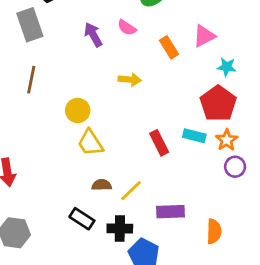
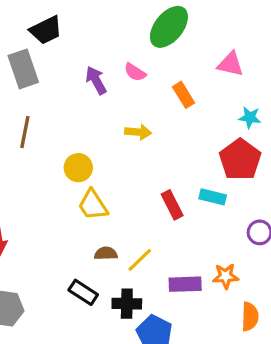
pink triangle: (204, 36) -> (230, 64), moved, turned 40
orange star: (227, 140) -> (226, 276), moved, turned 30
orange semicircle: (214, 231) -> (250, 317), moved

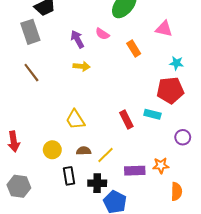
brown line: (25, 132) -> (31, 73), turned -48
yellow arrow: (138, 132) -> (82, 66), moved
red pentagon: (240, 160) -> (170, 90), turned 30
yellow circle: (78, 168) -> (52, 150), moved
black rectangle: (83, 292) -> (69, 176), turned 48

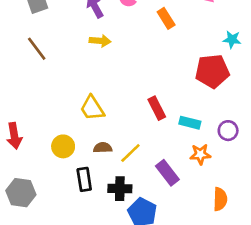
cyan star: (176, 63) -> (232, 39), moved
cyan rectangle: (152, 114) -> (190, 123), moved
orange star: (161, 165) -> (200, 154), moved
purple rectangle: (135, 171) -> (167, 173), turned 54

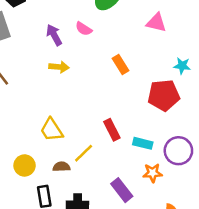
orange rectangle: (166, 18) -> (121, 65), moved
purple circle: (228, 131) -> (178, 151), size x1.5
yellow line: (130, 153) -> (84, 153), moved

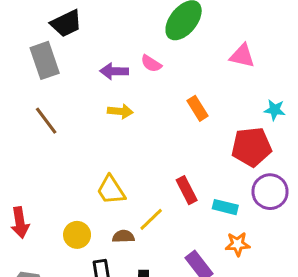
purple arrow: (54, 35) -> (114, 71), turned -60
purple circle: (178, 151) -> (270, 192), moved

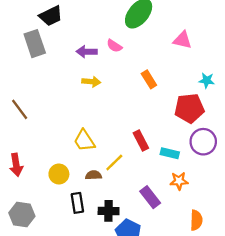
brown line: (46, 121) -> (20, 109), moved

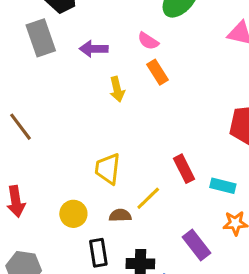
purple arrow: (87, 52) -> (94, 49), moved
orange rectangle: (149, 79) -> (158, 72), moved
yellow arrow: (91, 82) -> (117, 89), turned 72
yellow trapezoid: (84, 141) -> (108, 169), turned 40

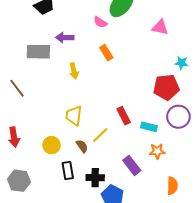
gray rectangle: (41, 38) -> (38, 52), moved, turned -70
pink semicircle: (148, 41) -> (100, 22), moved
yellow arrow: (117, 89) -> (74, 71), moved
brown semicircle: (120, 215) -> (82, 146), turned 56

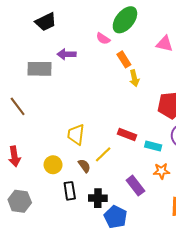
orange rectangle: (106, 53) -> (124, 59), moved
yellow arrow: (74, 71) -> (134, 78), moved
red rectangle: (124, 116) -> (127, 135), turned -42

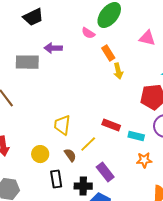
purple rectangle: (135, 186) -> (105, 172), moved

